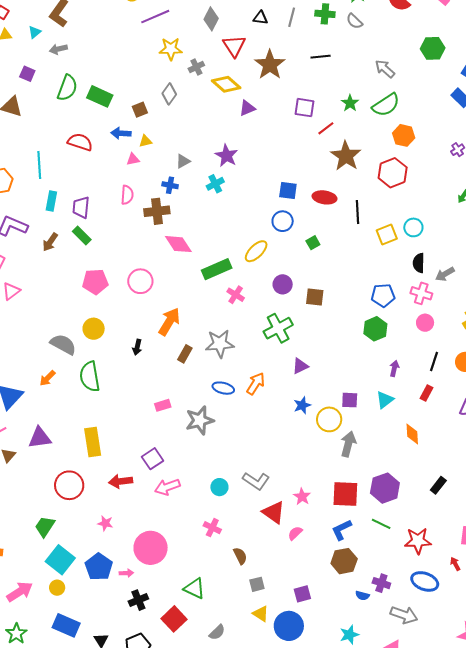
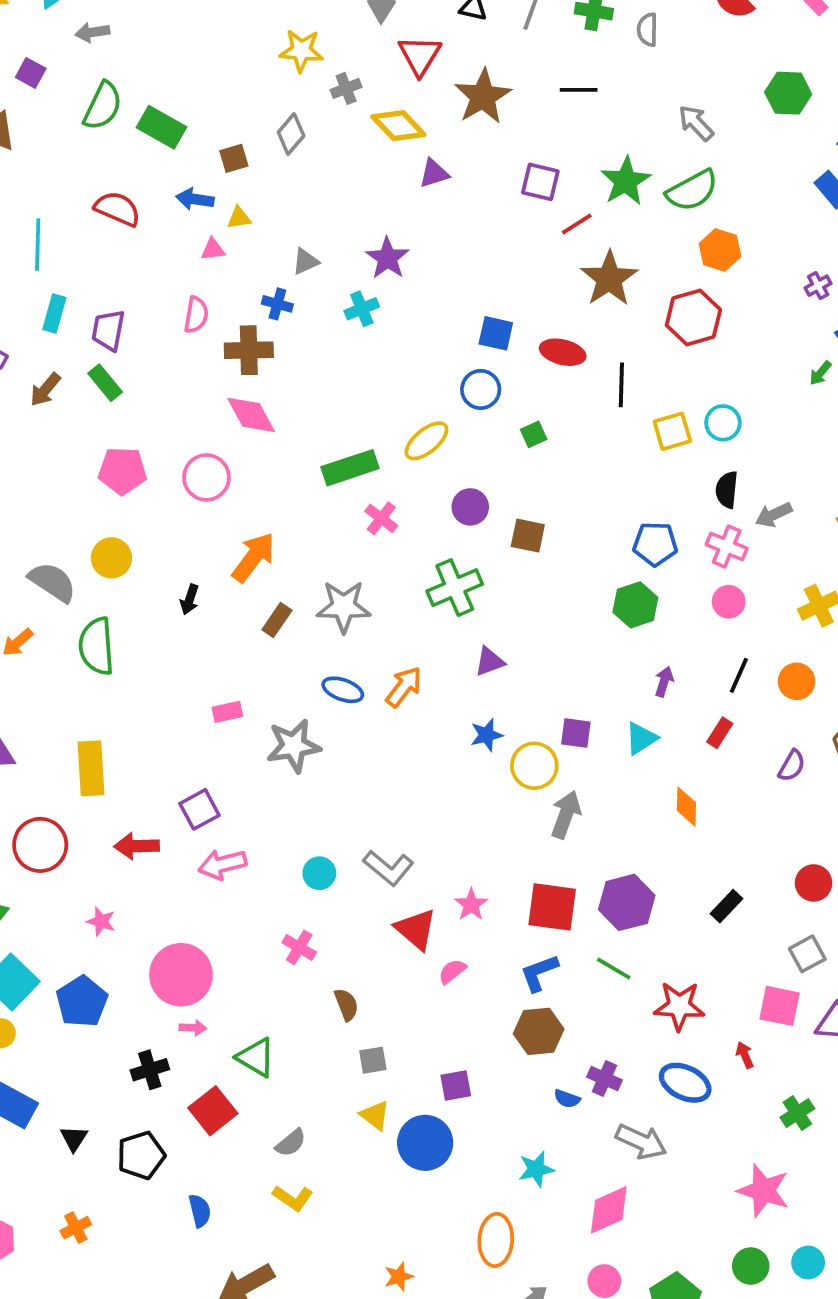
gray semicircle: (354, 21) -> (648, 30), turned 42
green star: (350, 103) -> (626, 181), size x1.5
pink diamond: (178, 244) -> (251, 415), moved
pink arrow: (126, 573) -> (193, 1028), moved

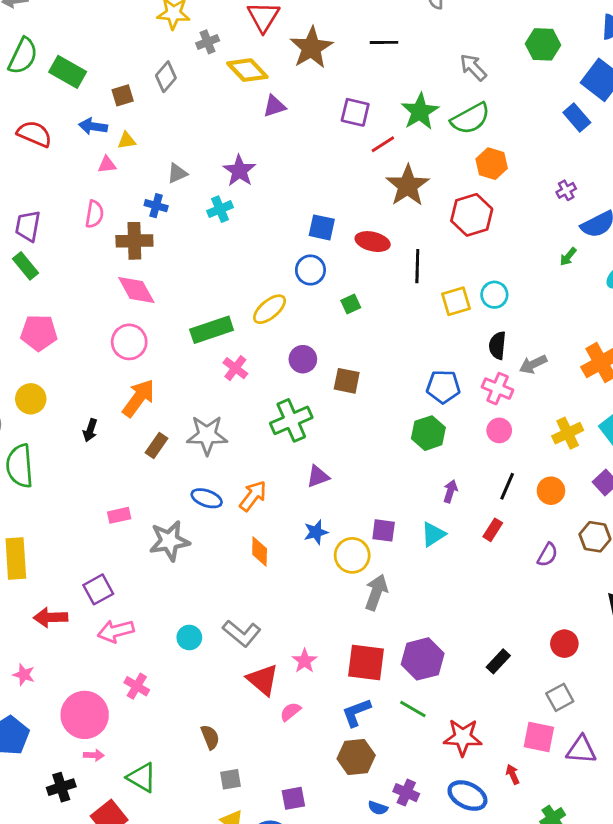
pink circle: (206, 477) -> (129, 342), moved
orange diamond: (686, 807) -> (260, 552), moved
pink cross: (299, 947) -> (137, 686), moved

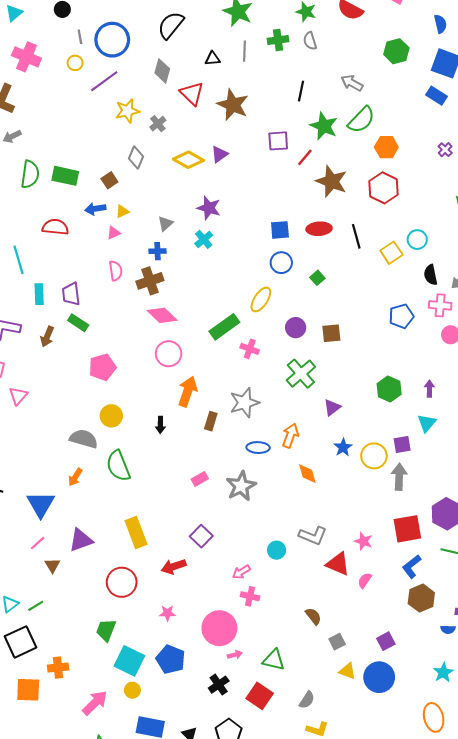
black line: (384, 42) -> (301, 91), moved, turned -60
yellow diamond: (247, 70) -> (188, 160), moved
green hexagon: (428, 433) -> (389, 389), moved
purple square: (384, 530) -> (402, 445), moved
pink arrow: (116, 631) -> (241, 572), moved, size x0.7

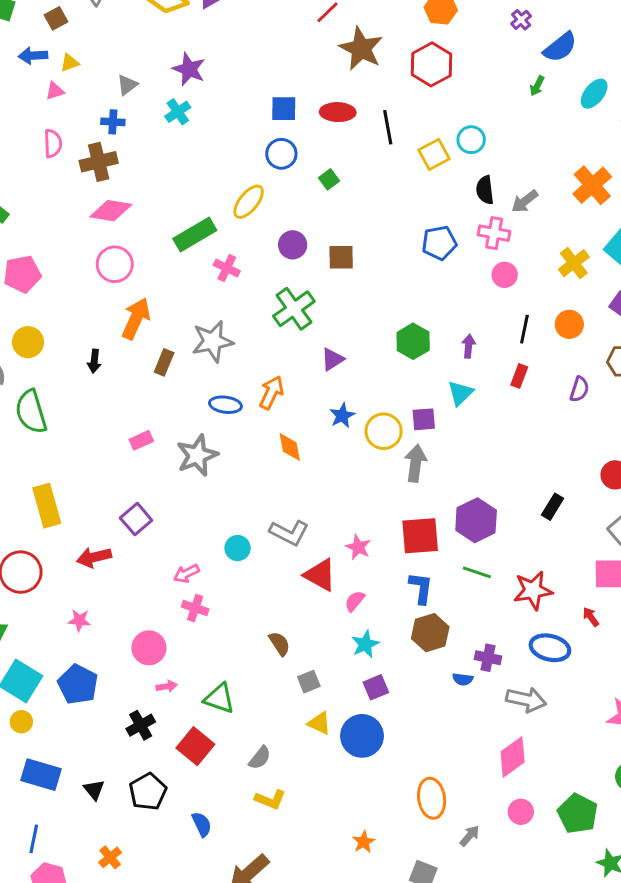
pink diamond: (162, 315) -> (111, 211), turned -40
blue L-shape: (412, 566) -> (421, 588), turned 130
pink circle: (219, 628) -> (149, 648), size x0.7
cyan star: (443, 673) -> (365, 644), moved

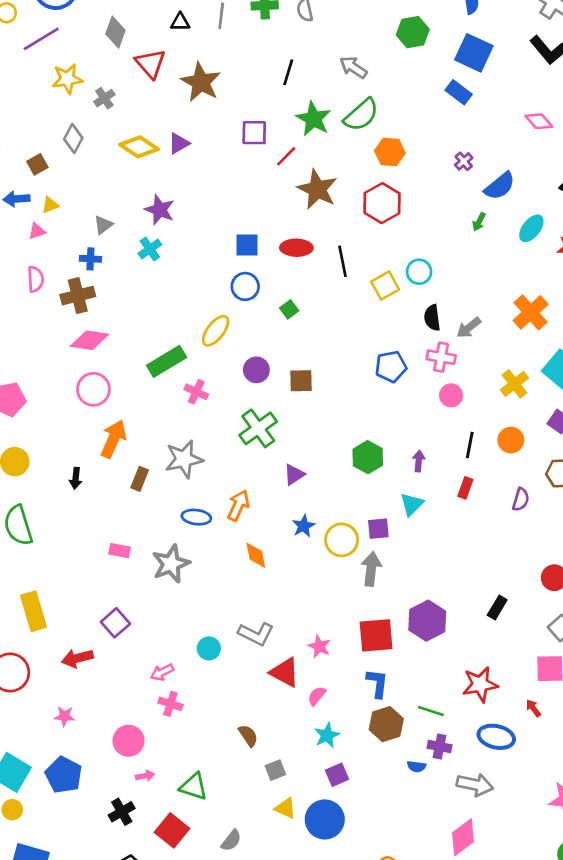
pink rectangle: (141, 440) -> (120, 551), turned 36
green line: (477, 572) -> (431, 711), moved

